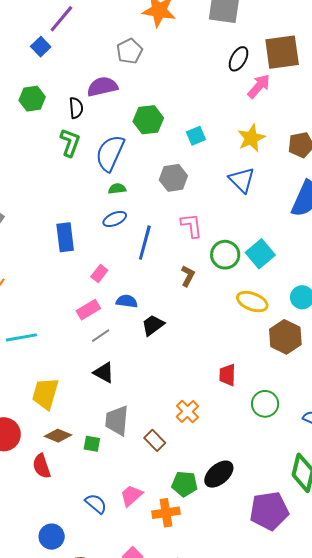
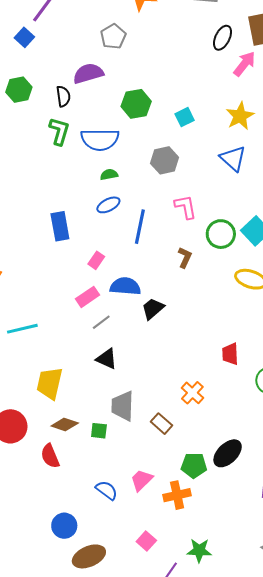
blue semicircle: (110, 153) -> (100, 139), turned -111
blue semicircle: (127, 301) -> (125, 286), size x1.4

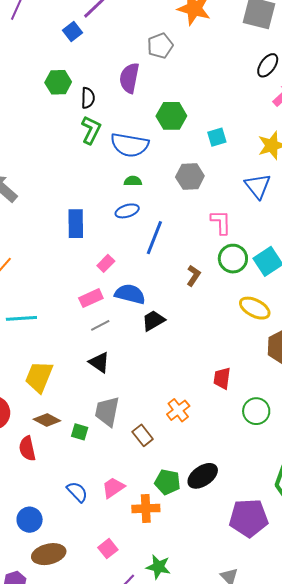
purple semicircle: (88, 73) -> (129, 78), turned -72
black semicircle: (63, 96) -> (88, 98), moved
pink L-shape: (186, 207) -> (221, 222), moved

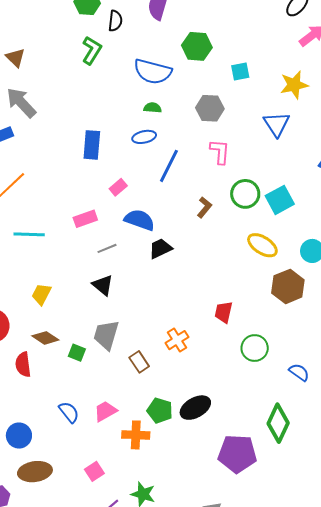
green L-shape: (91, 130) -> (92, 50), moved
pink L-shape: (221, 222) -> (220, 152), moved
pink rectangle: (91, 298) -> (85, 219), moved
yellow trapezoid: (39, 377) -> (41, 294), size x0.7

